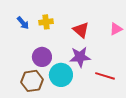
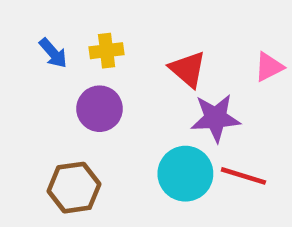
purple circle: (42, 57) -> (100, 109), moved
purple star: (80, 57) -> (216, 118), moved
cyan circle: (61, 75) -> (185, 174), moved

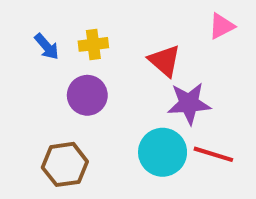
pink triangle: (269, 67) -> (222, 26), moved

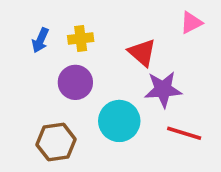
blue arrow: (47, 46) -> (40, 40), turned 65
cyan circle: (163, 152) -> (119, 121), moved

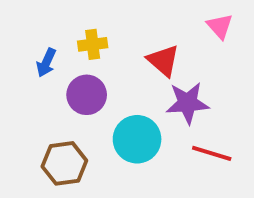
pink triangle: (191, 23) -> (220, 26), turned -45
blue arrow: (40, 40) -> (46, 63), moved

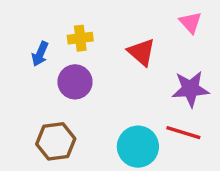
purple star: (187, 103) -> (190, 89), moved
cyan circle: (137, 139) -> (138, 147), moved

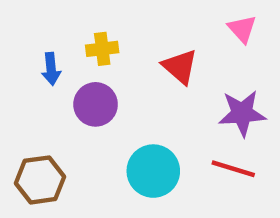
blue arrow: (40, 54) -> (51, 69), turned -30
brown hexagon: (56, 141) -> (40, 180), moved
cyan circle: (138, 147) -> (153, 171), moved

